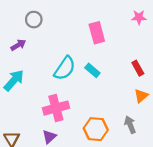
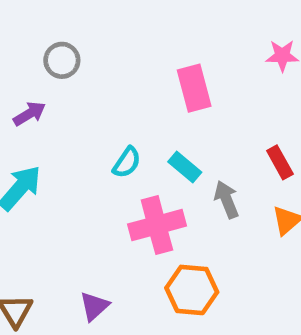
cyan semicircle: (65, 68) -> (127, 162), size x0.6
pink cross: (56, 108) -> (157, 225), moved
gray arrow: (130, 125) -> (227, 200), moved

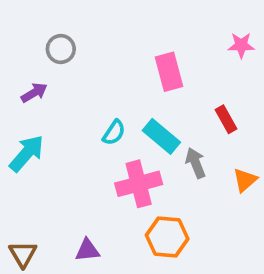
red rectangle: (280, 162) -> (226, 119), moved
cyan rectangle: (185, 167) -> (161, 136), size x1.4
purple triangle: (94, 306) -> (87, 250), turned 36

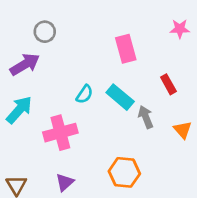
purple arrow: (34, 93) -> (25, 64), size x1.5
orange triangle: (245, 180) -> (183, 130), turned -30
pink cross: (139, 184) -> (60, 133), moved
purple triangle: (87, 250) -> (65, 182), turned -36

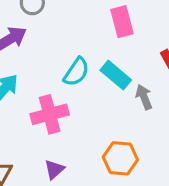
cyan semicircle: (85, 94) -> (76, 72), size x1.4

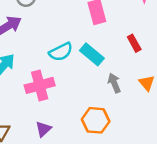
cyan semicircle: (76, 72) -> (61, 52), turned 30
gray arrow: (144, 97) -> (114, 83), moved

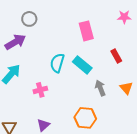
cyan semicircle: (61, 52) -> (57, 63), turned 132
pink cross: (40, 85) -> (40, 90), size x0.6

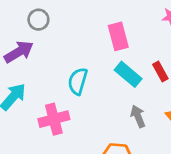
cyan rectangle: (82, 65) -> (128, 74), moved
pink cross: (40, 90) -> (54, 119), size x1.5

